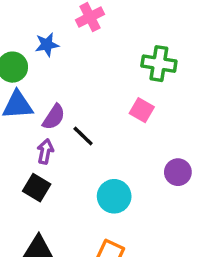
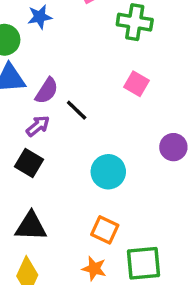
green cross: (159, 64) -> (135, 22), moved
purple arrow: (45, 151) -> (38, 126), turned 40

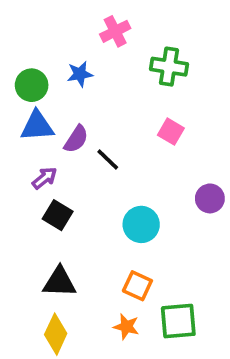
blue star: (40, 17) -> (80, 74), moved
purple arrow: (38, 126) -> (45, 178), moved

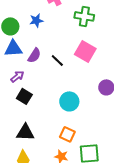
pink square: (171, 132) -> (85, 51), size x1.5
black line: (108, 159) -> (57, 60), moved

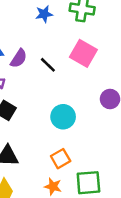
blue star: (36, 20) -> (44, 14), moved
orange square: (67, 134) -> (61, 159), turned 35

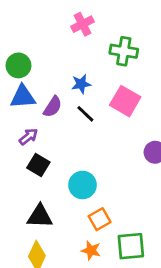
blue star: (44, 14) -> (81, 84), moved
cyan circle: (63, 117) -> (83, 185), moved

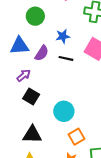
green circle: (18, 65) -> (35, 16), moved
black line: (85, 114) -> (66, 58), turned -32

